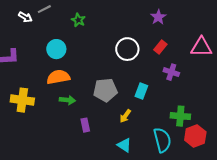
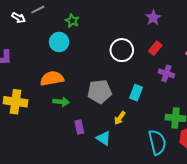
cyan circle: (56, 49) -> (59, 42), moved
cyan triangle: (124, 145) -> (104, 138), moved

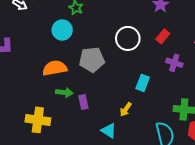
gray pentagon: (100, 92) -> (92, 60), moved
yellow cross: (15, 102) -> (38, 120), moved
purple rectangle: (79, 127) -> (83, 102), moved

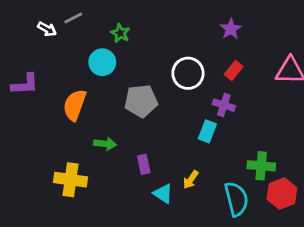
purple cross: (174, 63) -> (224, 105), moved
orange semicircle: (55, 68) -> (75, 105), moved, turned -60
purple rectangle: (83, 102) -> (144, 164), moved
yellow arrow: (126, 109) -> (191, 180), moved

